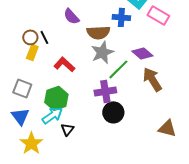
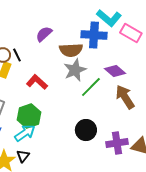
purple semicircle: (71, 16) -> (44, 34), turned 90
blue cross: (121, 17) -> (94, 35), size x1.4
purple cross: (105, 91) -> (117, 143), moved
black triangle: (67, 129) -> (23, 156), moved

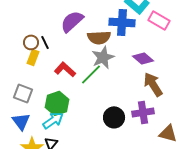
purple semicircle: (44, 34) -> (72, 21), size x1.4
green line: (91, 87) -> (91, 74), moved
purple cross: (117, 143) -> (143, 112), moved

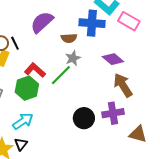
brown semicircle: (99, 37) -> (69, 38), size x0.7
gray star: (103, 57) -> (73, 58), size x0.7
green hexagon: (57, 103) -> (27, 88), moved

